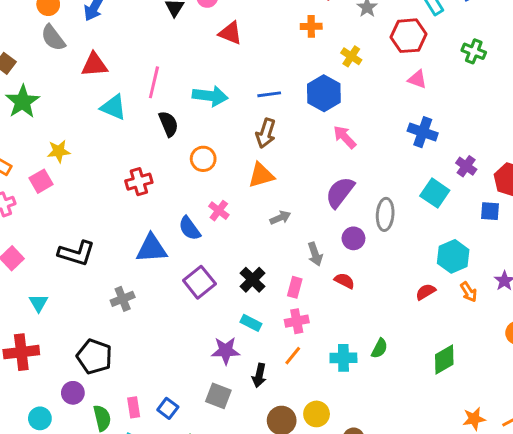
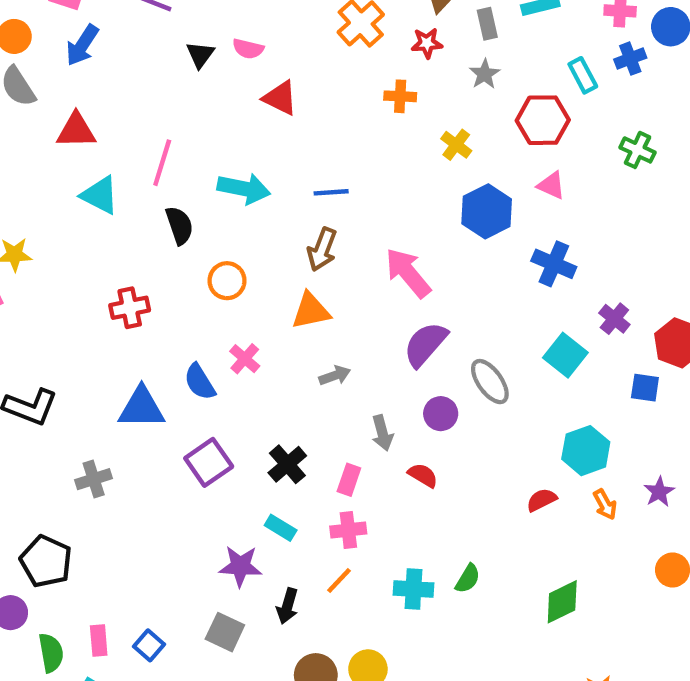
blue hexagon: (324, 93) -> (487, 211), moved
pink arrow: (345, 137) -> (408, 273), moved, size x1.4
gray ellipse: (385, 214) -> (490, 382), turned -44

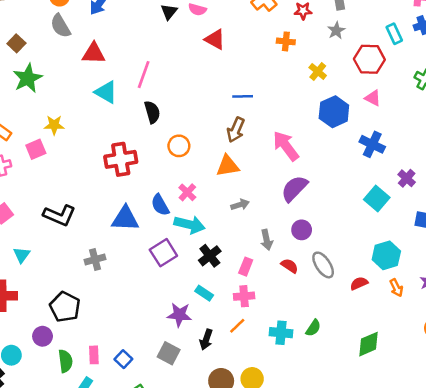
cyan arrow: (244, 189) -> (190, 225), moved
red cross: (130, 308) -> (121, 159), size x1.4
gray ellipse: (490, 382) -> (323, 265), moved

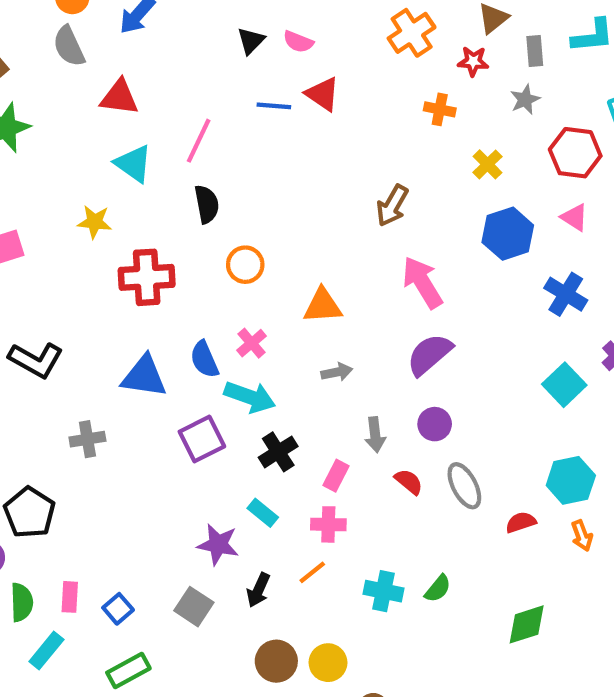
blue line: (243, 96) -> (274, 106), moved
yellow star: (54, 125) -> (95, 222), moved
brown arrow: (236, 130) -> (392, 206), moved

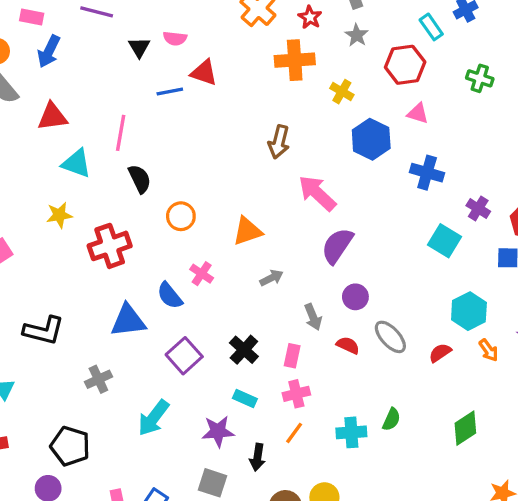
red star: (473, 61) -> (310, 17), turned -30
orange cross: (440, 109) -> (295, 60), size x1.6
cyan arrow: (250, 397) -> (153, 418), moved, turned 123

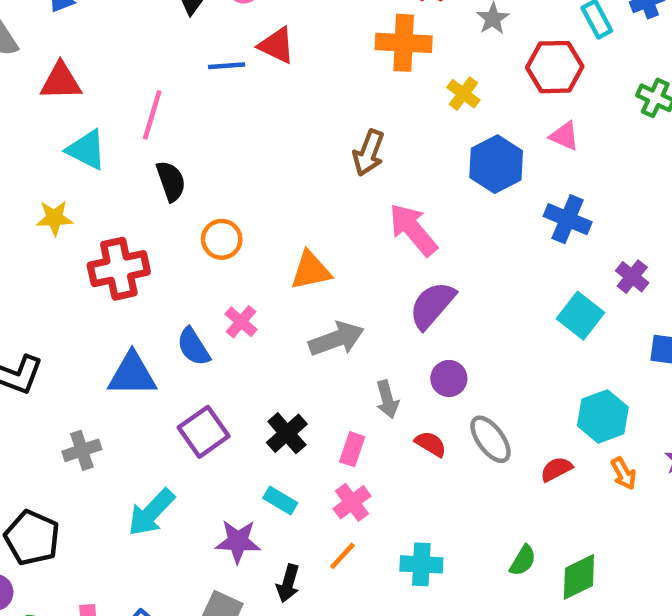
gray arrow: (272, 278) -> (336, 339), size x1.6
pink cross: (296, 394) -> (352, 502), turned -30
green semicircle: (391, 419) -> (523, 561), moved

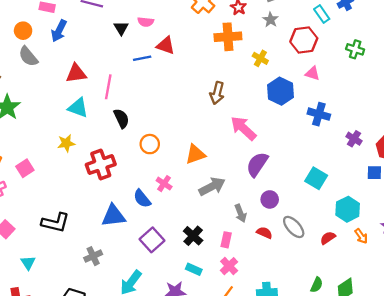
red triangle: (61, 81) -> (76, 73), moved
cyan square: (580, 316) -> (316, 178), moved

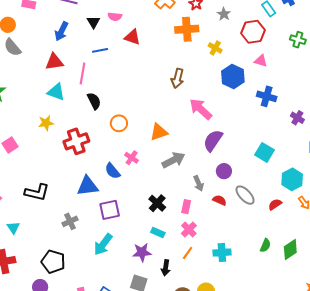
blue arrow: (59, 31) -> (62, 31), moved
blue line: (142, 58) -> (100, 50), moved
purple square: (152, 240) -> (110, 210), moved, turned 30

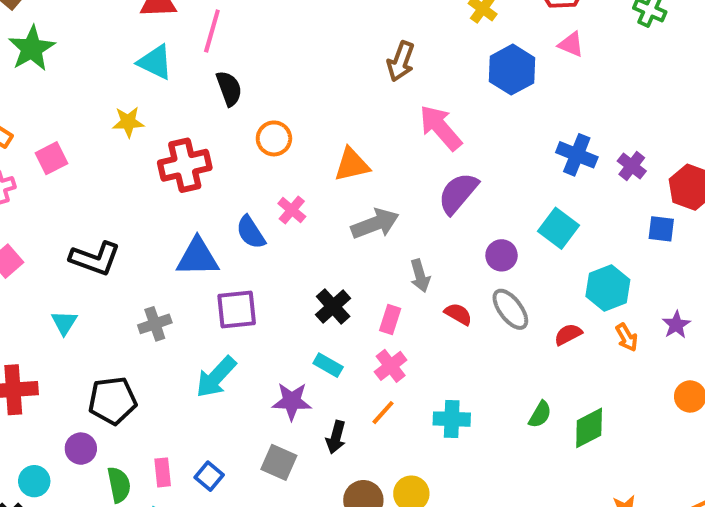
blue cross: (267, 96) -> (577, 155), moved
purple circle: (224, 171) -> (502, 255), moved
cyan triangle: (13, 228) -> (64, 323), moved
black pentagon: (53, 262) -> (113, 401), turned -30

